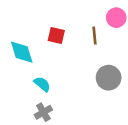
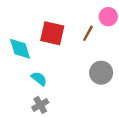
red square: (56, 36) -> (52, 33), size x1.5
brown line: (94, 36) -> (88, 33), turned 35

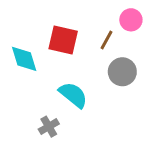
gray circle: (101, 73) -> (122, 72), moved
cyan semicircle: (39, 79) -> (73, 95), moved, size x1.5

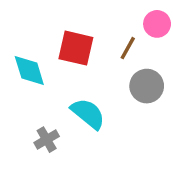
gray cross: (49, 127) -> (47, 140), moved

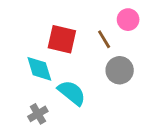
brown line: (128, 48) -> (104, 39), turned -60
cyan diamond: (29, 70) -> (39, 69), moved

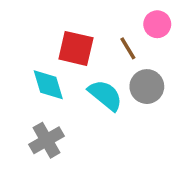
cyan semicircle: (72, 93) -> (105, 95), moved
gray cross: (38, 114) -> (46, 140), size x1.4

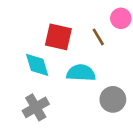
gray circle: (147, 87) -> (113, 99), moved
cyan semicircle: (105, 95) -> (81, 73), turned -36

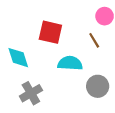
brown line: (98, 37) -> (94, 40), moved
cyan diamond: (37, 65) -> (18, 58), moved

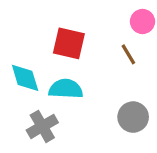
cyan semicircle: (70, 63) -> (66, 89), moved

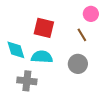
gray circle: (133, 117) -> (78, 64), moved
gray cross: (42, 126) -> (27, 81), turned 36

